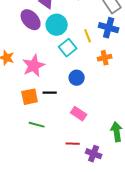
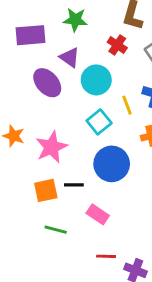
cyan circle: (57, 25) -> (96, 80), moved
blue circle: (77, 78) -> (112, 164), size x1.6
pink rectangle: (79, 114) -> (98, 214), moved

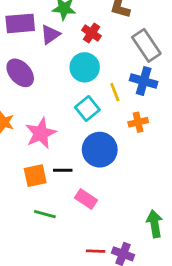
red cross: (117, 45) -> (91, 33), moved
purple triangle: (70, 58) -> (50, 34), moved, turned 50
purple ellipse: (47, 83) -> (20, 73), moved
red line: (106, 256) -> (96, 251), moved

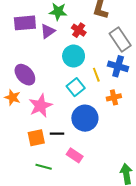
purple ellipse: (20, 73) -> (25, 75), moved

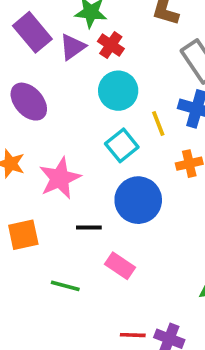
purple rectangle: (25, 23) -> (32, 32), turned 55
red cross: (79, 30) -> (111, 45), moved
purple ellipse: (25, 75) -> (29, 102), moved
orange square: (36, 138) -> (23, 235), moved

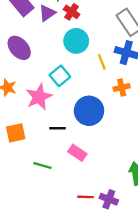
cyan square: (122, 145) -> (60, 76), moved

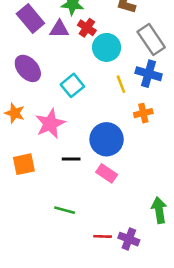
purple triangle: (47, 13) -> (59, 29), turned 36
cyan circle: (76, 41) -> (107, 47), moved
cyan square: (60, 76) -> (72, 85), moved
pink rectangle: (77, 153) -> (107, 173), moved
green line: (42, 165) -> (65, 210), moved

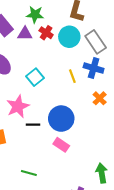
cyan circle: (107, 47) -> (69, 37), moved
orange cross: (143, 113) -> (100, 98), moved, turned -32
black line: (71, 159) -> (33, 125), moved

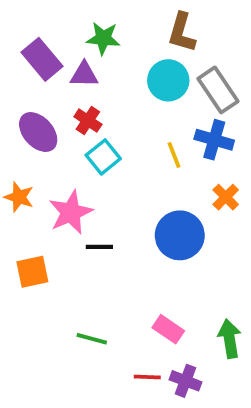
red cross: (46, 33) -> (88, 121), moved
blue circle: (61, 119) -> (180, 235), moved
pink rectangle: (61, 145) -> (168, 329), moved

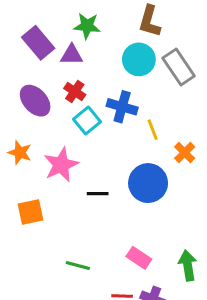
blue cross: (214, 140) -> (122, 107), moved
yellow line: (174, 155) -> (153, 130), moved
black line: (99, 247) -> (98, 194), moved

